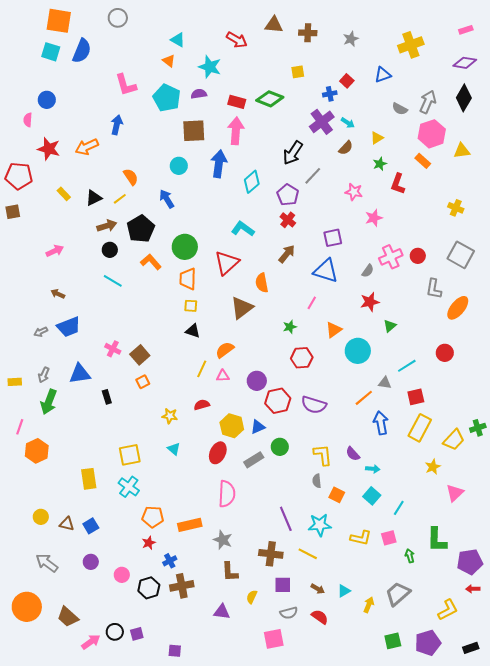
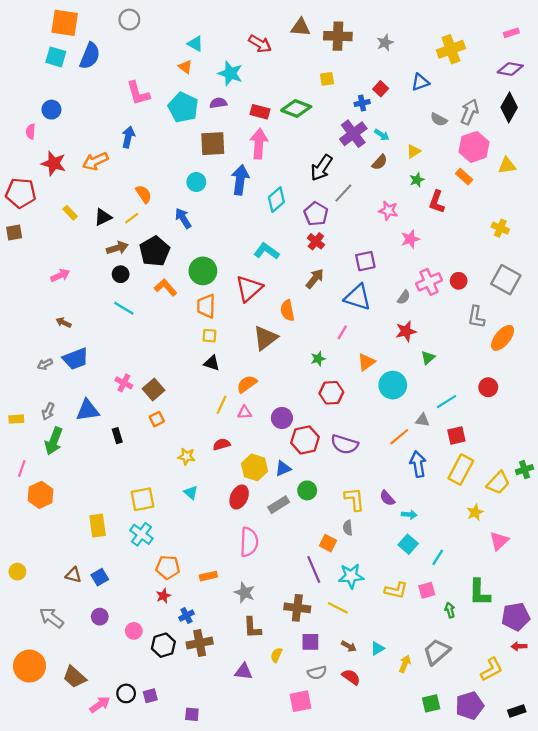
brown cross: (308, 33) -> (338, 36), size x1.4
orange square: (337, 495) -> (328, 543), moved
yellow circle: (41, 517) -> (17, 572), moved
orange rectangle: (190, 525) -> (208, 576), size x0.7

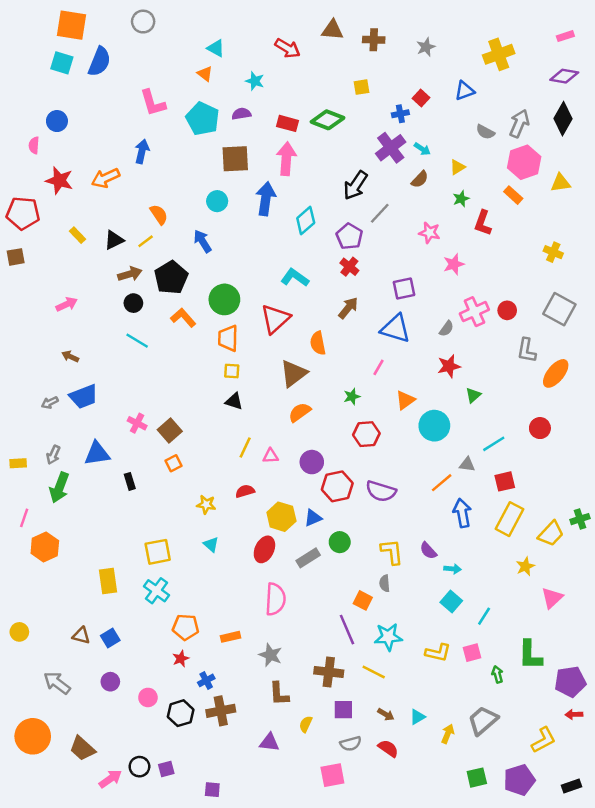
brown cross: (338, 36) -> (374, 40), size x0.7
cyan star: (230, 73) -> (255, 81), size x0.7
orange semicircle: (247, 384) -> (300, 412), moved

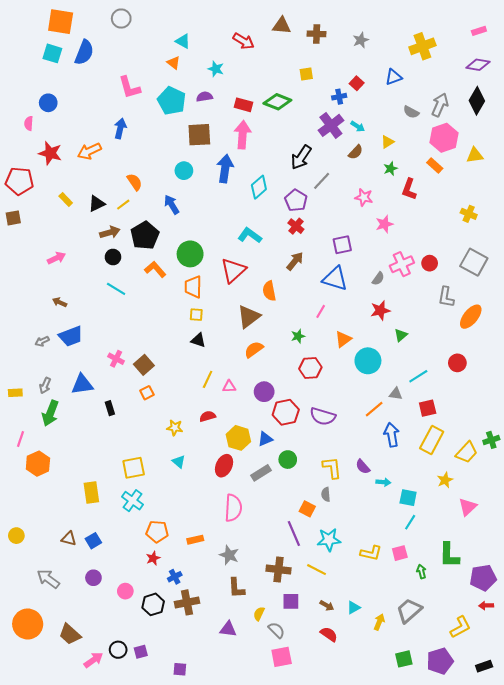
cyan square: (451, 602) -> (408, 498), moved, turned -30
gray semicircle: (351, 744) -> (276, 630), moved, turned -120

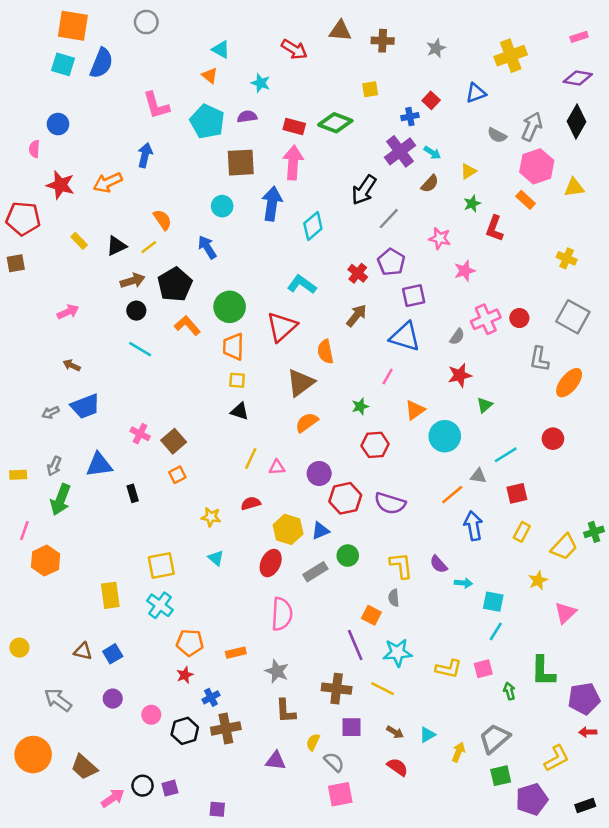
purple pentagon: (296, 200) -> (391, 262), moved
yellow rectangle: (432, 440) -> (522, 532), size x0.6
green square: (404, 659) -> (501, 776), moved

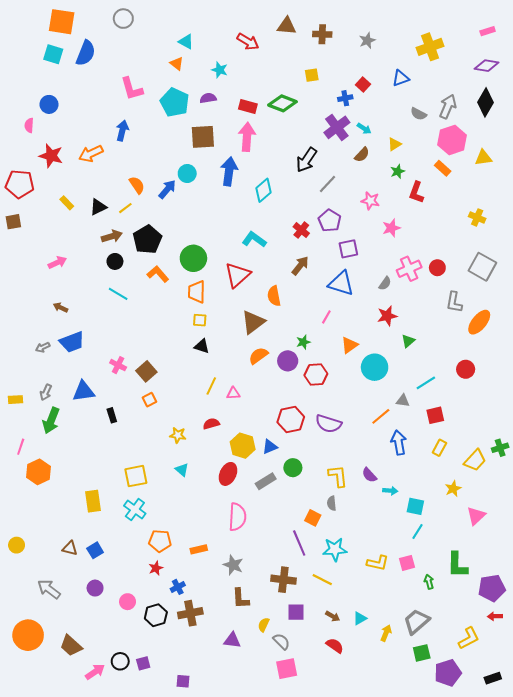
blue arrow: (207, 247) -> (167, 189), moved, turned 72
purple circle: (319, 473) -> (288, 361), moved

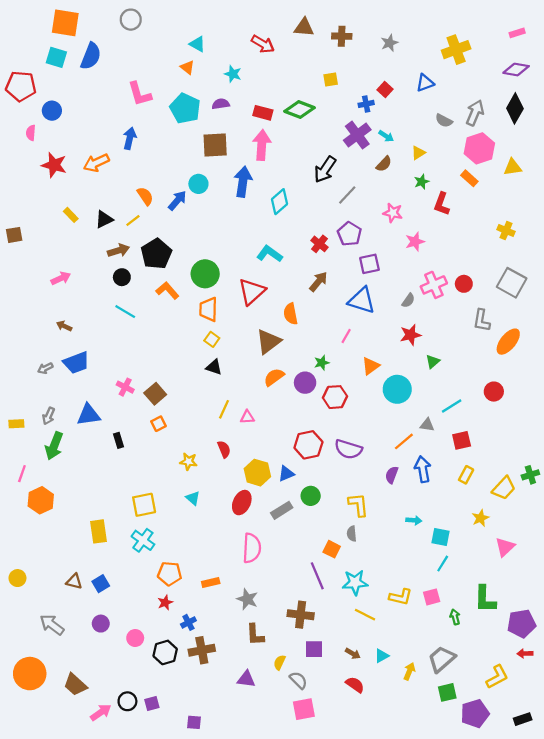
red pentagon: (20, 184) -> (21, 86), moved
yellow square: (200, 320) -> (212, 339), turned 32
red semicircle: (211, 424) -> (224, 449), turned 84
purple semicircle: (369, 475) -> (392, 475), moved, turned 63
yellow line: (322, 580) -> (365, 615), moved

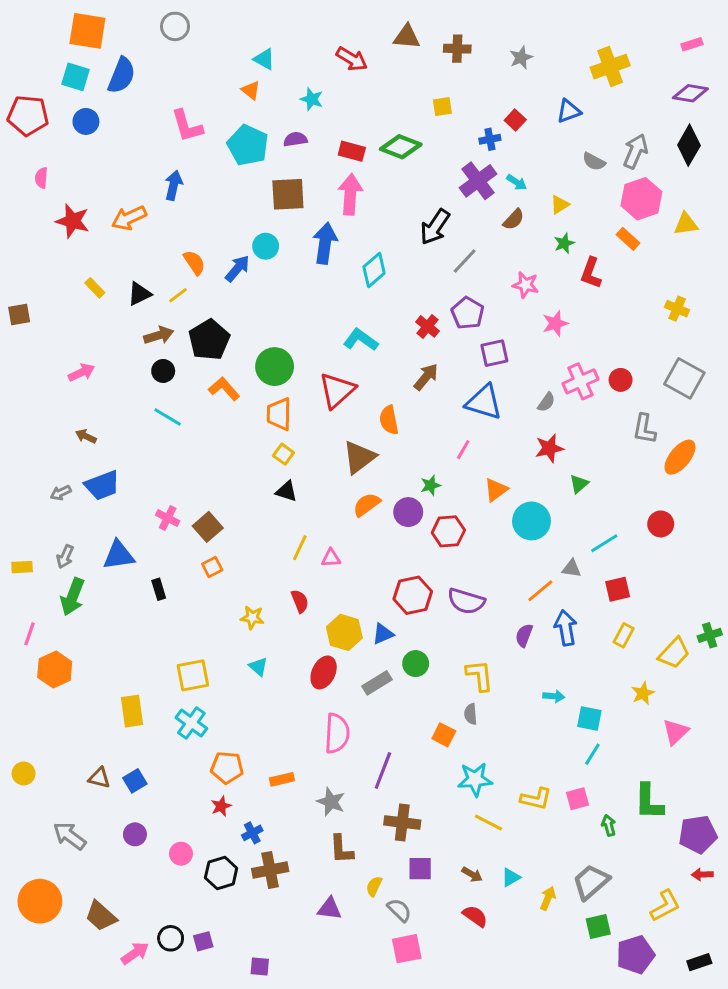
blue circle: (52, 111) -> (86, 121), moved
purple line: (317, 576) -> (383, 770), moved, turned 44

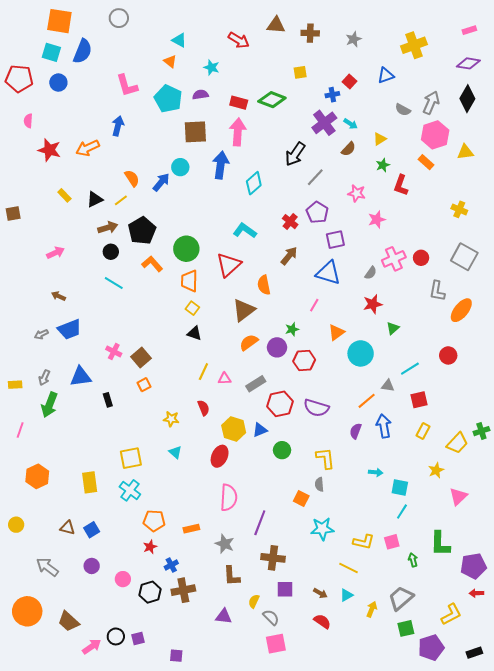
orange hexagon: (55, 670) -> (37, 476), moved
gray rectangle: (377, 683) -> (256, 384), moved
yellow line: (488, 822) -> (348, 568), moved

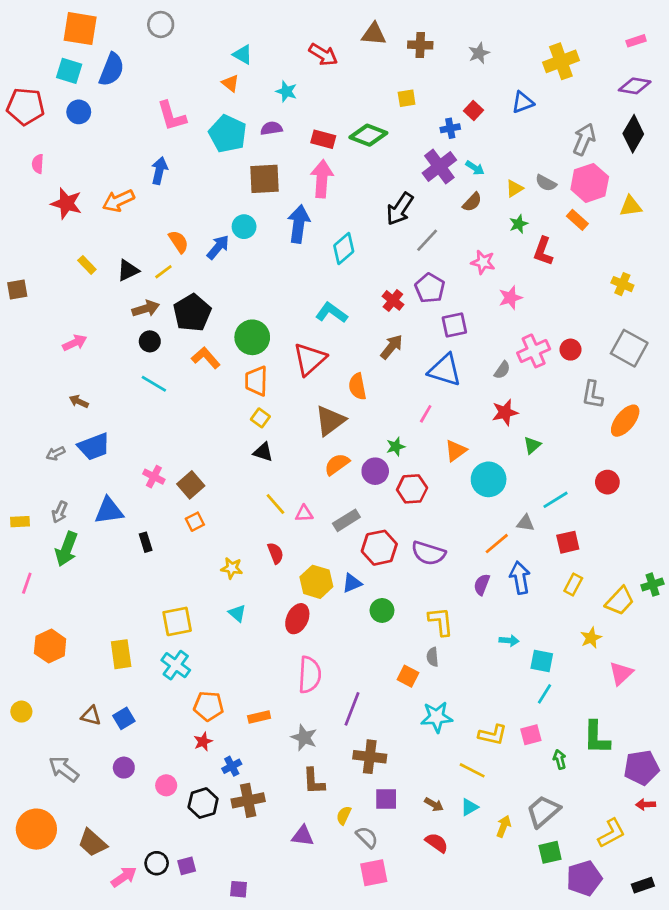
gray semicircle: (403, 110) -> (546, 183), moved
yellow line: (203, 372) -> (275, 504), turned -66

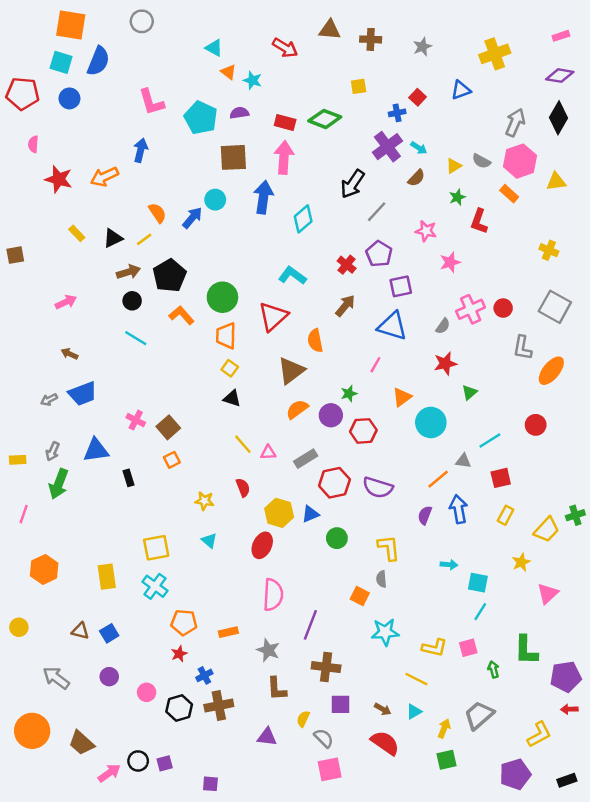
orange triangle: (230, 83) -> (228, 72), moved
red semicircle: (437, 843) -> (385, 743), size x1.4
green square: (550, 852) -> (447, 760), moved

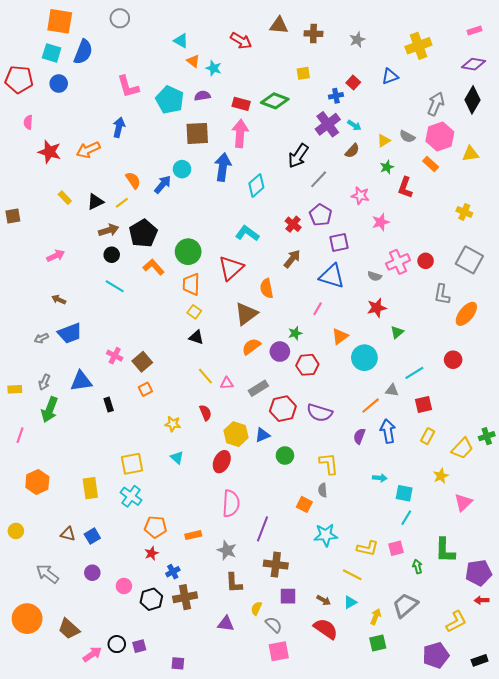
gray semicircle: (443, 326) -> (375, 276), turned 72

